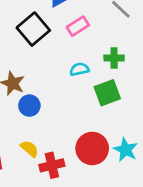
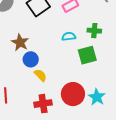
yellow semicircle: (30, 149) -> (40, 75), moved

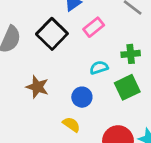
blue circle: (31, 59) -> (82, 97), moved

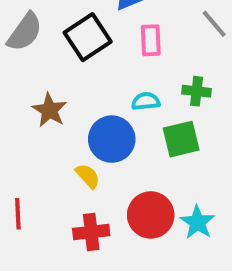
pink rectangle: (94, 27) -> (151, 40), turned -66
blue circle: (82, 97) -> (112, 139), size x1.5

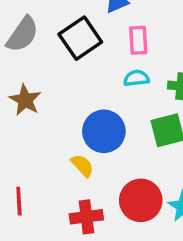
cyan semicircle: (146, 101) -> (136, 78), moved
brown star: (50, 110) -> (25, 100), moved

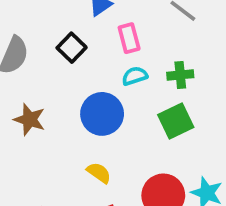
black square: (80, 38) -> (72, 48), size x0.7
blue circle: (104, 131) -> (102, 114), moved

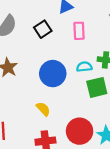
cyan semicircle: (135, 76) -> (84, 67), moved

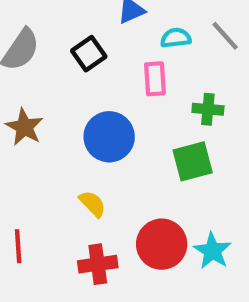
pink rectangle: (79, 31) -> (155, 79), moved
cyan semicircle: (84, 67) -> (176, 38), moved

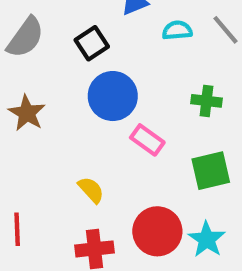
pink rectangle: (155, 79) -> (147, 140), moved, turned -52
blue circle: (109, 137) -> (113, 96), moved
green square: (193, 161) -> (211, 171), moved

